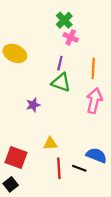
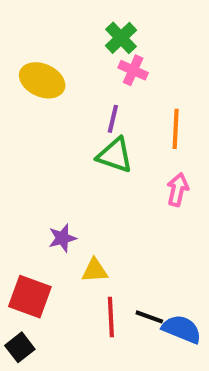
yellow ellipse: (15, 53) -> (42, 80), moved
pink arrow: (94, 101) -> (178, 190), size x0.7
purple star: (33, 105) -> (62, 238), moved
blue semicircle: (96, 155) -> (182, 329), moved

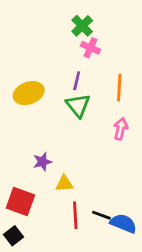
yellow ellipse: (42, 80) -> (29, 93), moved, turned -44
green triangle: (115, 155) -> (78, 105), turned 32

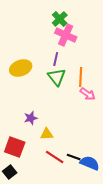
pink cross: (90, 48) -> (66, 35), size x1.5
orange line: (119, 88) -> (81, 77), moved
pink arrow: (121, 129) -> (88, 94), turned 112
red line: (75, 215) -> (55, 157), turned -54

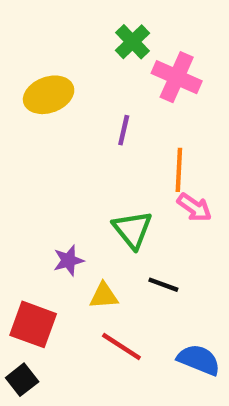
pink cross: (66, 35) -> (177, 77), moved
yellow ellipse: (21, 68) -> (49, 95), moved
green triangle: (57, 77) -> (132, 229), moved
black line: (74, 157) -> (163, 285), moved

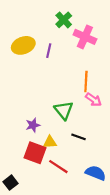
purple line: (124, 130) -> (49, 51), moved
red square: (33, 324) -> (35, 153), moved

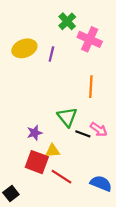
pink arrow: (93, 100) -> (99, 129), moved
black line: (79, 137) -> (83, 134), moved

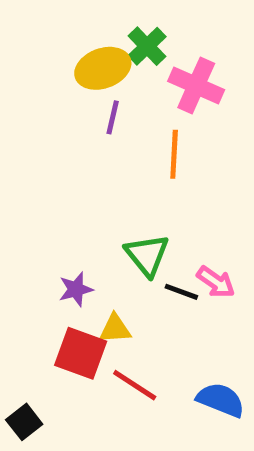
yellow ellipse: (24, 48) -> (103, 68), moved
orange line: (91, 87) -> (174, 154), moved

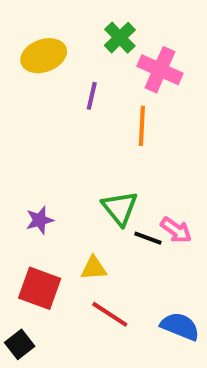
yellow ellipse: (103, 68) -> (44, 56), moved
purple star: (76, 289) -> (40, 220), moved
red square: (81, 353) -> (40, 288), moved

